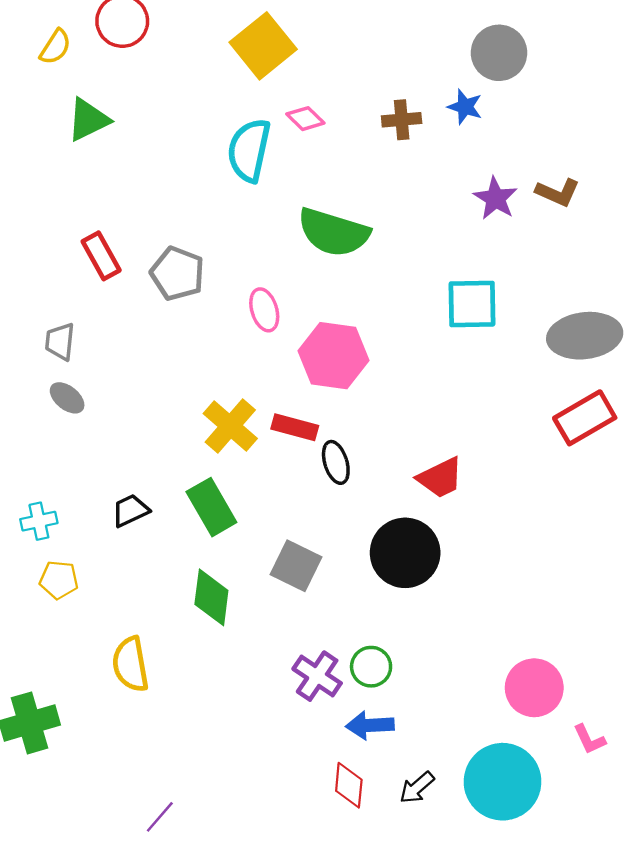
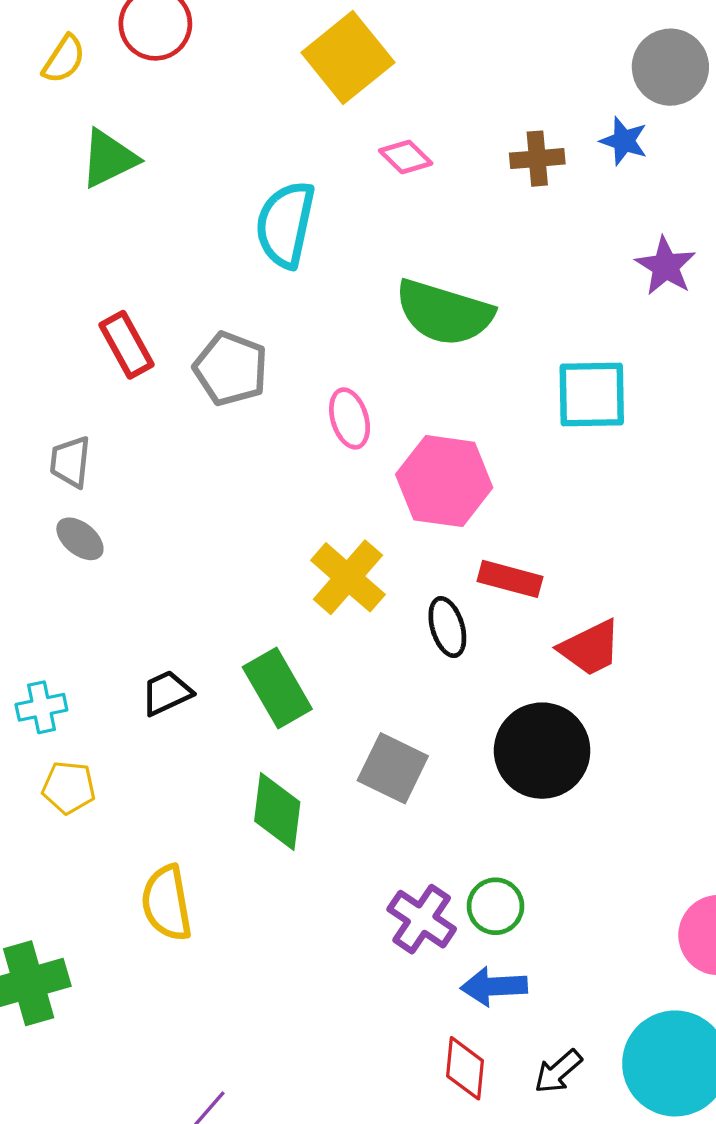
cyan semicircle: (249, 150) -> (285, 224), moved
cyan square: (472, 304) -> (592, 394), moved
yellow cross: (230, 426) -> (348, 577), moved
red rectangle: (295, 427) -> (510, 579), moved

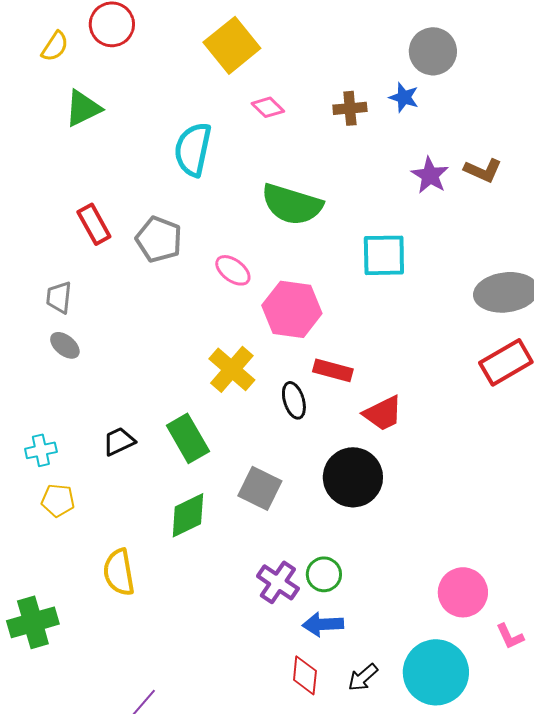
pink ellipse: (350, 418) -> (233, 270), turned -36
green diamond: (277, 812) -> (188, 515), turned 57

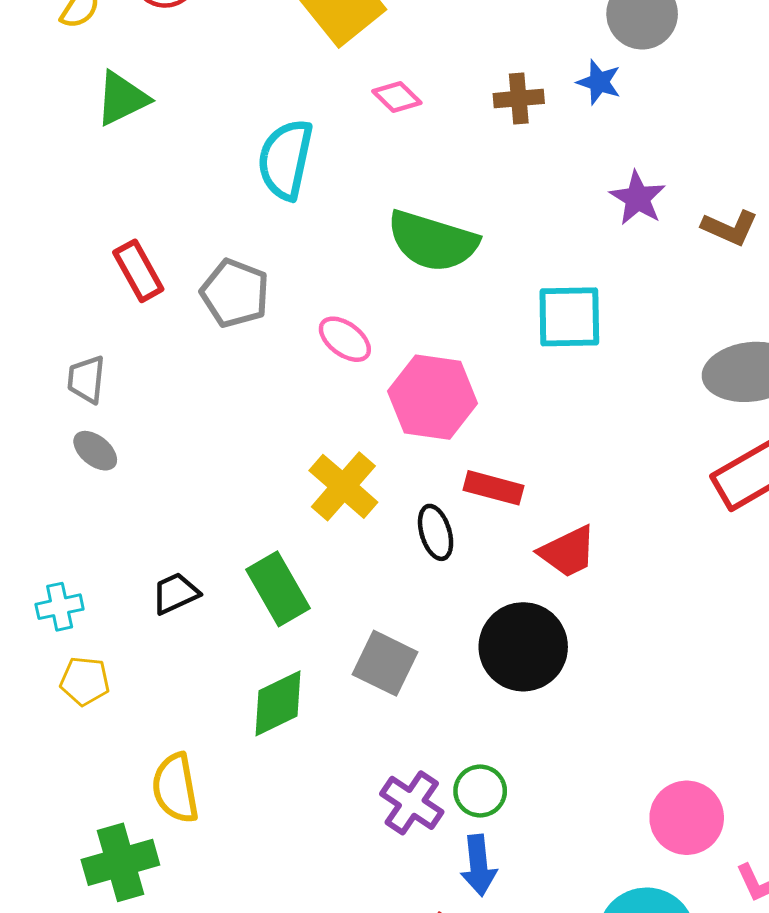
brown L-shape: (483, 170) -> (730, 228), moved
green cross: (33, 622) -> (120, 862), moved
blue arrow: (323, 624) -> (479, 865), turned -93

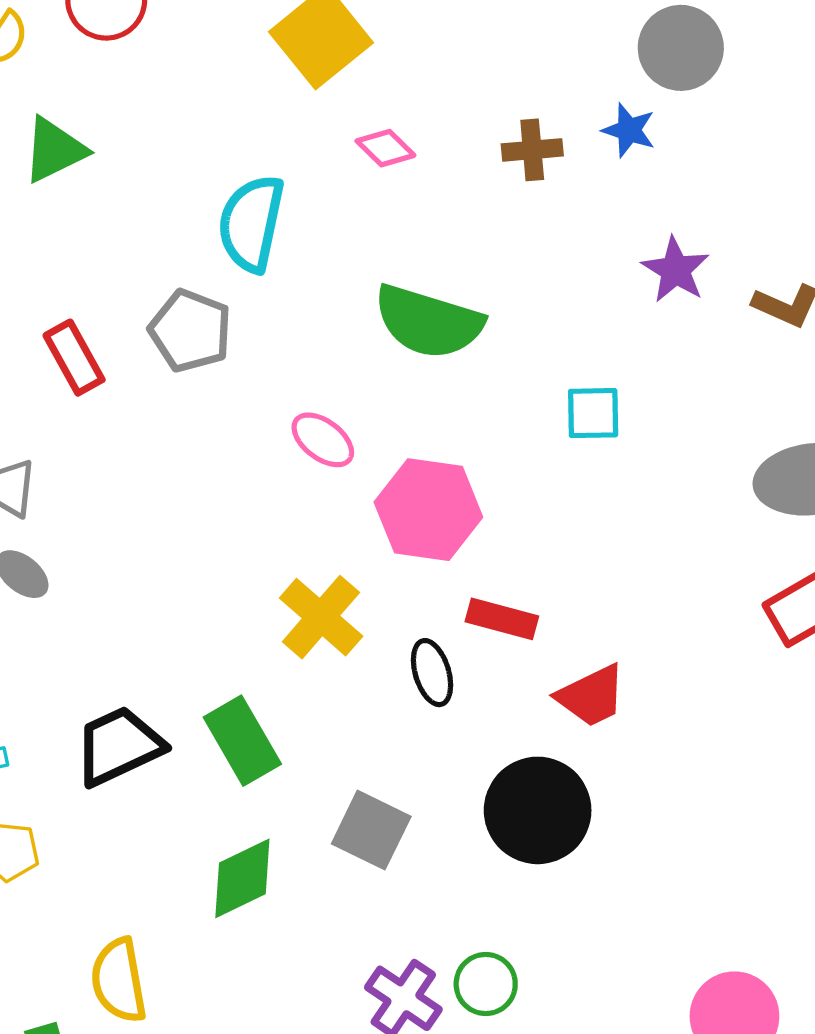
gray pentagon: (235, 293) -> (190, 331), moved
cyan square: (569, 317) -> (593, 413), size x0.7
black trapezoid: (175, 593) -> (119, 746), size x1.6

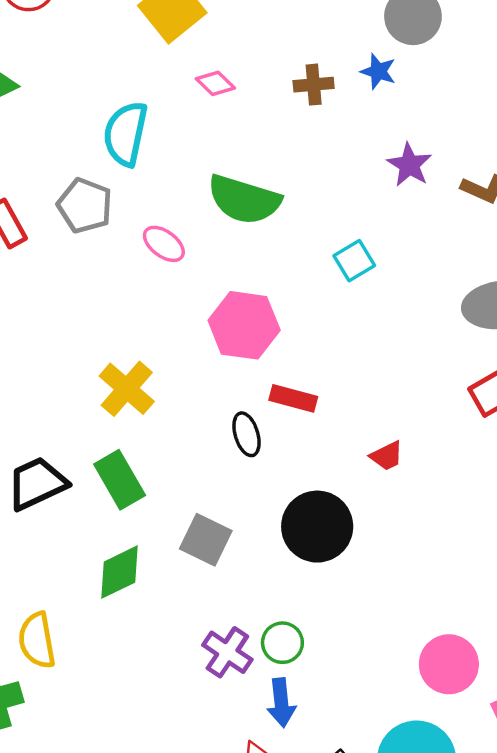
cyan square: (593, 413) -> (354, 261), turned -30
pink ellipse: (323, 440) -> (164, 244), moved
yellow cross: (321, 617) -> (127, 389), moved
red trapezoid: (591, 696) -> (387, 456), moved, size x0.7

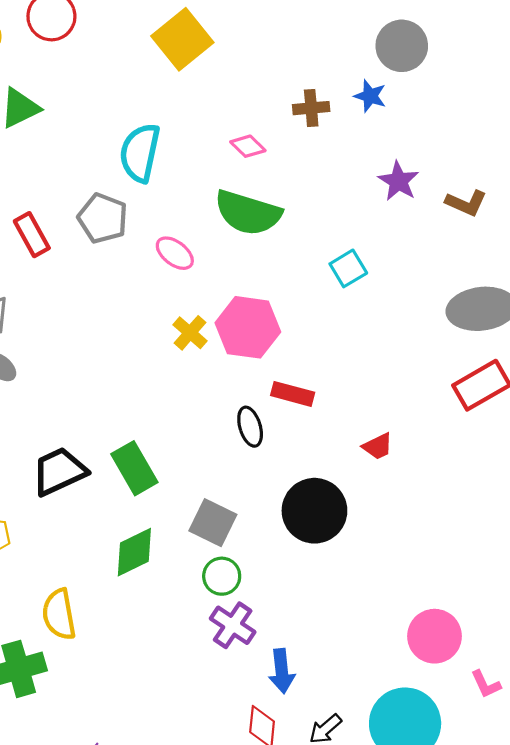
pink diamond: (215, 83) -> (248, 146), moved
yellow cross: (127, 389) -> (190, 333), moved, size x0.7
green circle: (282, 643) -> (222, 576), moved

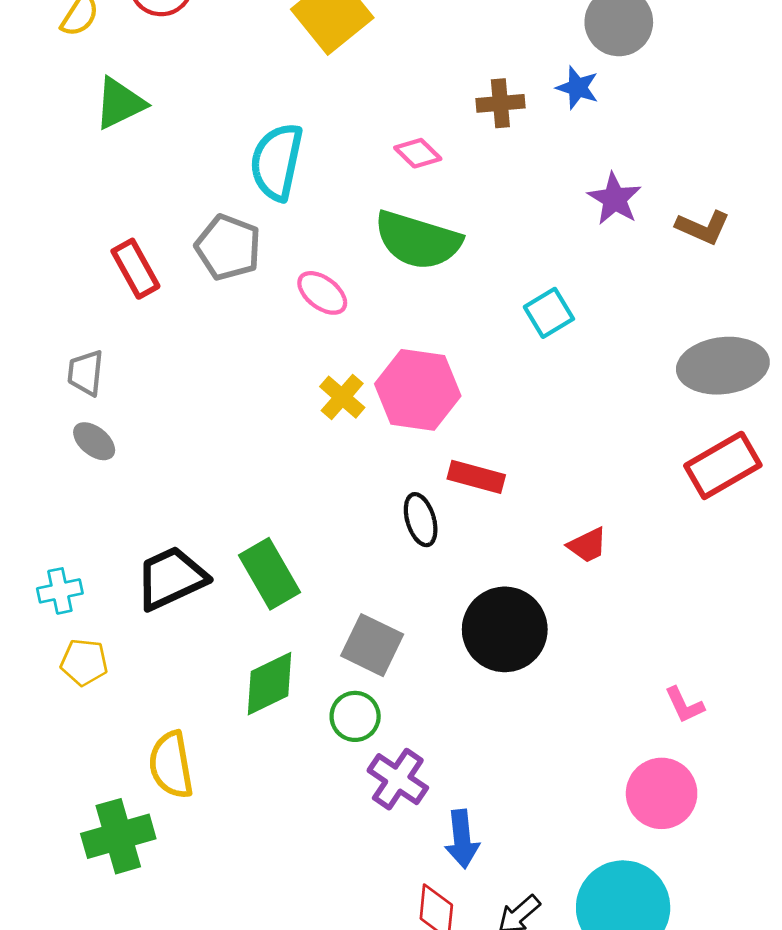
green circle: (222, 576) -> (355, 716), moved
pink L-shape: (486, 684) -> (684, 705), moved

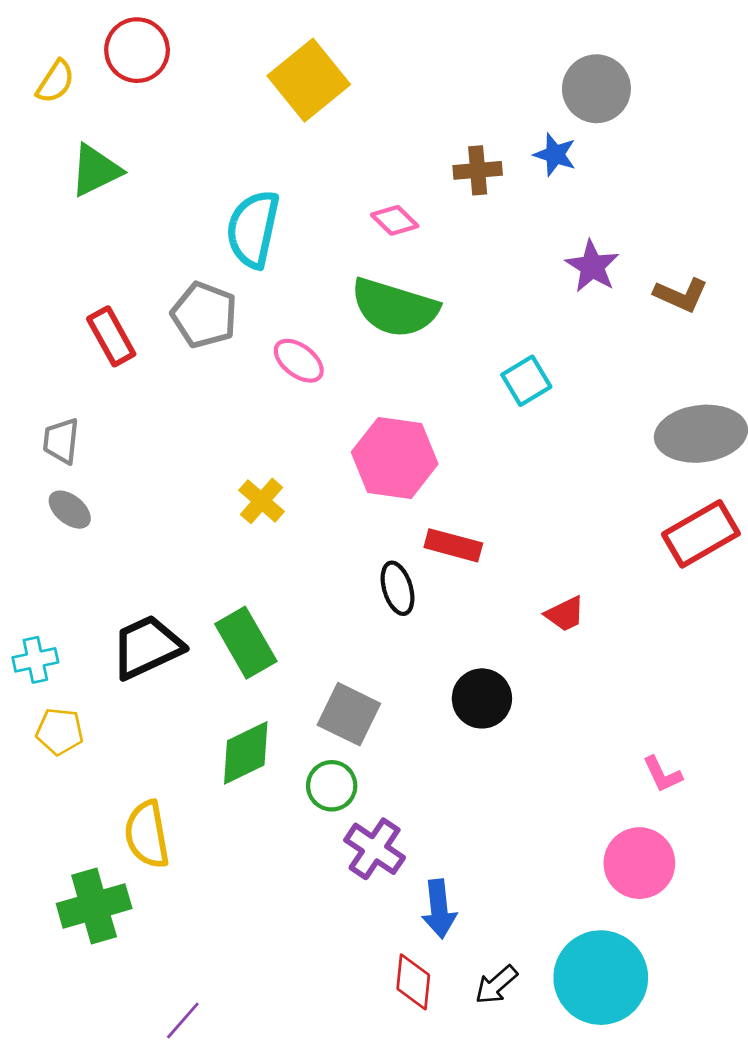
yellow cross: (342, 397) -> (262, 501), moved
black circle: (505, 629) -> (482, 698), size x0.7

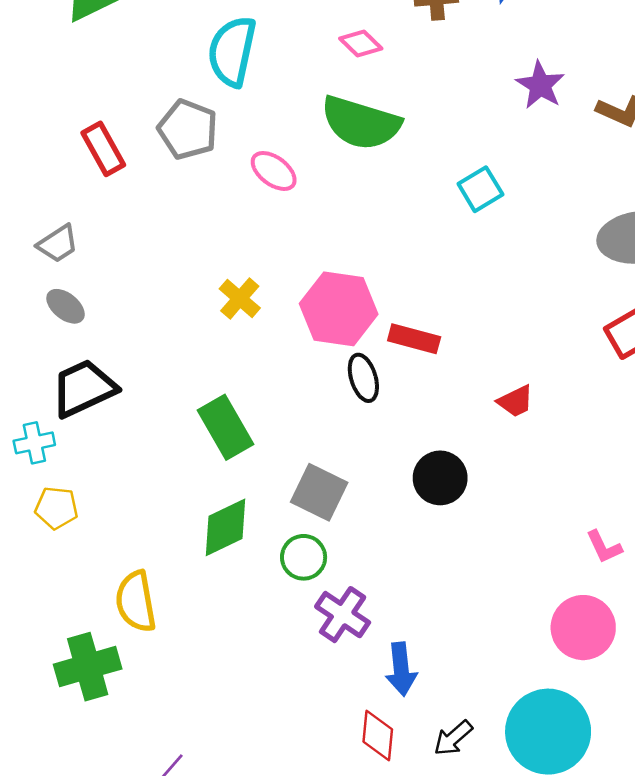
gray trapezoid: (61, 441) -> (58, 244), turned -129
pink hexagon: (395, 458) -> (339, 309), moved
black trapezoid: (147, 647) -> (84, 388), moved

